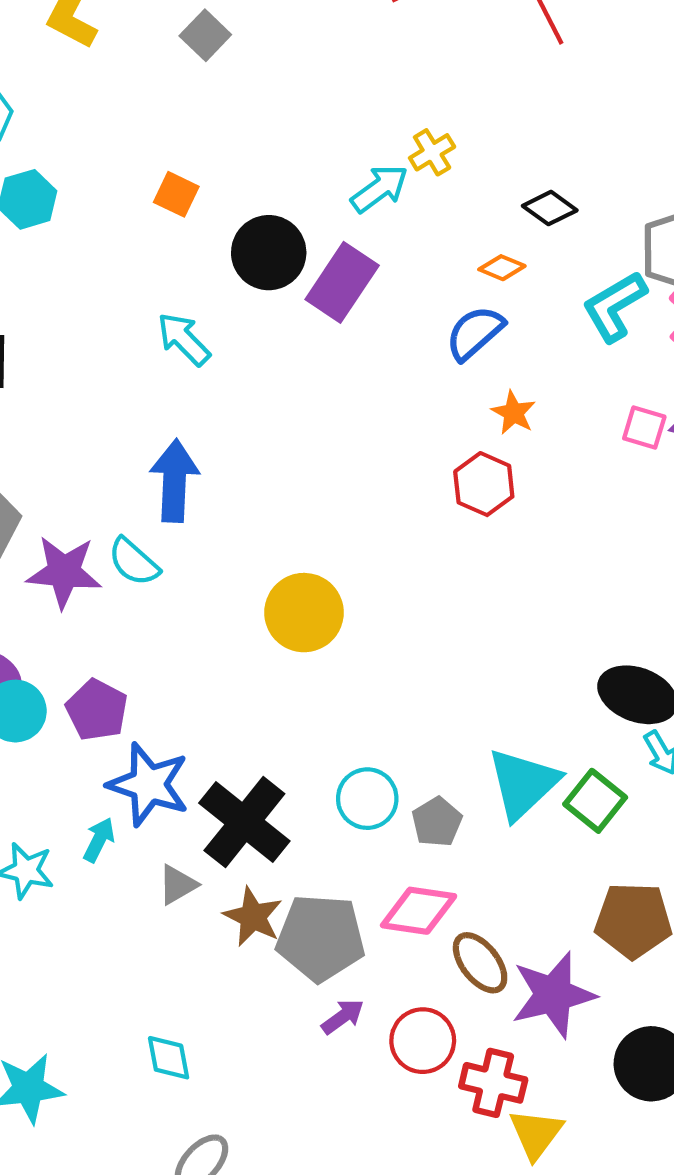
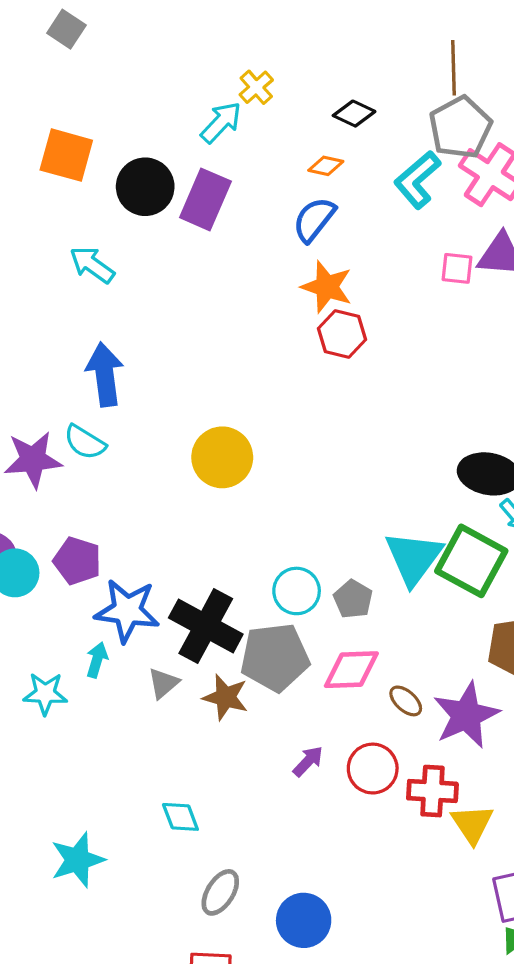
orange square: (176, 194) -> (66, 155), size x1.6
orange star: (514, 413) -> (327, 287), moved, size x1.5
green square: (595, 801) -> (471, 561), size x1.5
gray pentagon: (321, 938) -> (275, 657), moved
brown ellipse: (480, 963) -> (406, 701), size x0.7

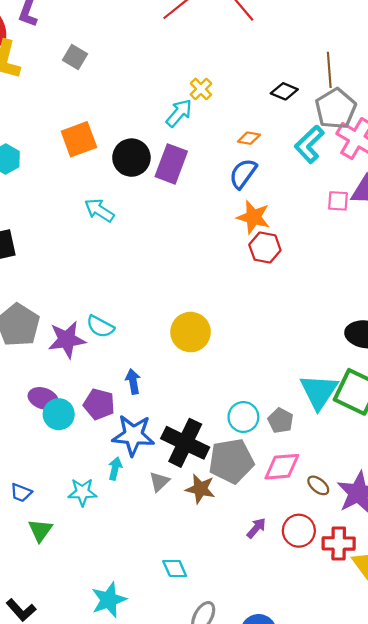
black diamond: (354, 114) -> (284, 91), moved
orange square: (66, 155) -> (79, 139), turned -33
blue arrow: (105, 375) -> (133, 381), moved, size x0.6

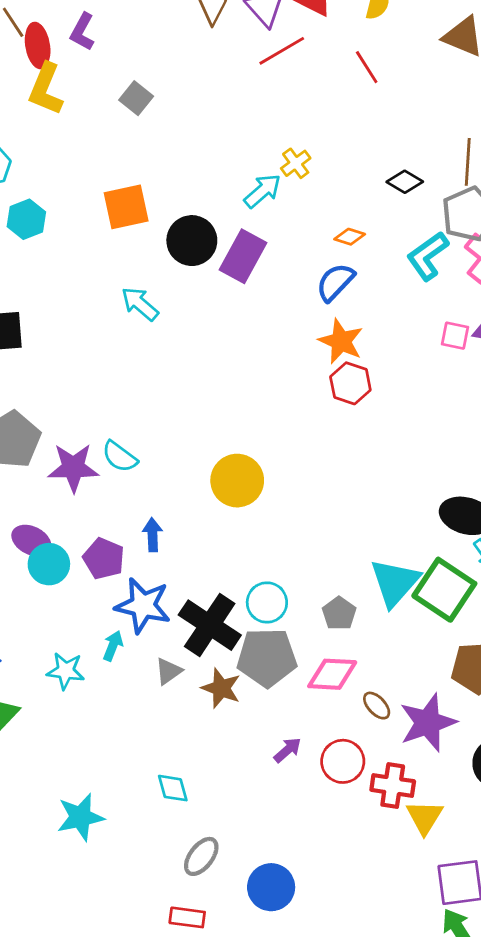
cyan circle: (243, 417) -> (267, 602), moved

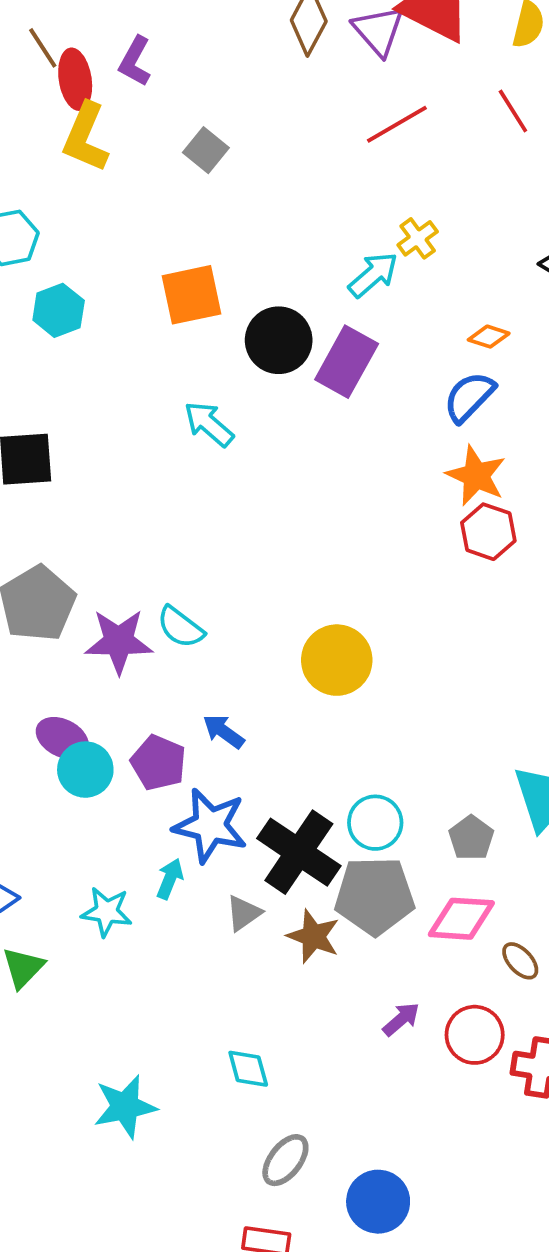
red line: (282, 51) -> (397, 124), moved
blue arrow: (153, 535) -> (224, 731), turned -52

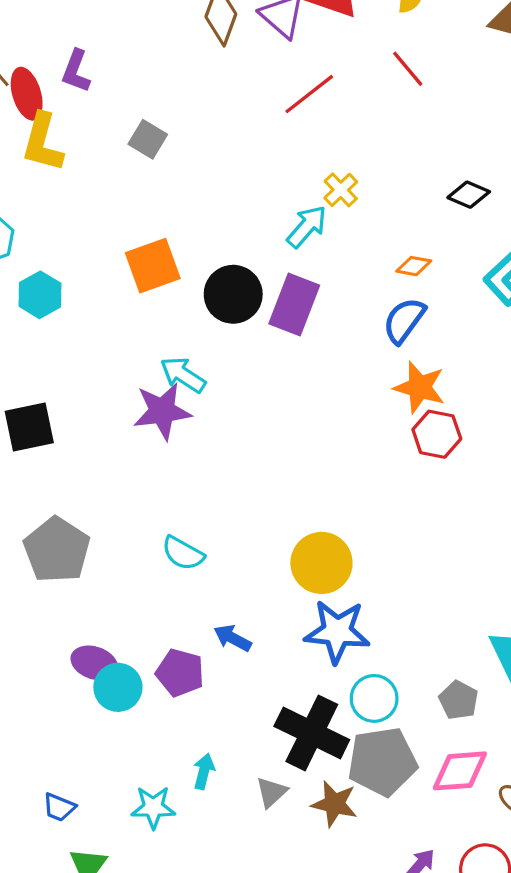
purple star: (119, 641) -> (162, 411), moved
blue star: (210, 826) -> (337, 632), moved

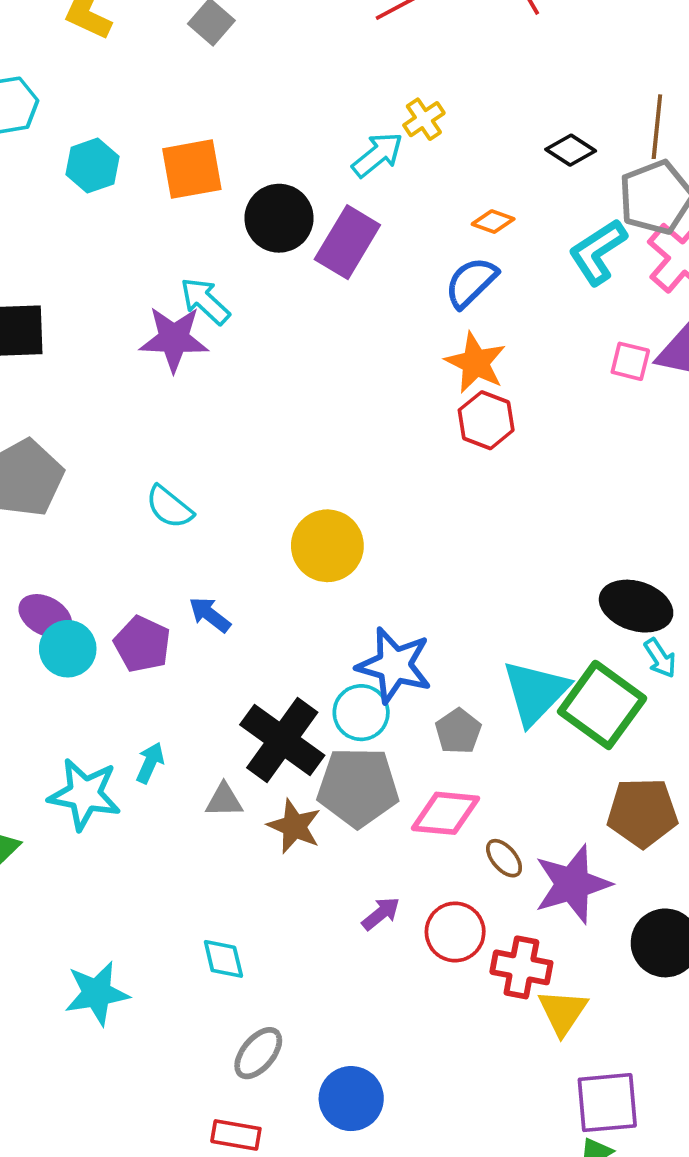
cyan hexagon: (40, 295) -> (93, 166), moved
blue star: (337, 632) -> (394, 665), moved
gray triangle: (271, 792) -> (224, 800), turned 32
cyan star: (153, 807) -> (85, 794), size x1.4

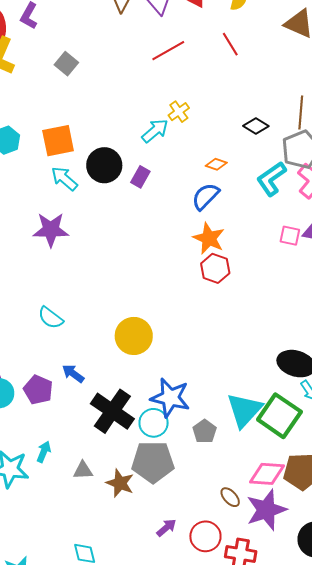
purple rectangle: (347, 242) -> (140, 177), size x0.6
cyan arrow: (205, 301) -> (64, 179), moved
black cross: (282, 740) -> (112, 411), moved
pink diamond: (445, 813) -> (267, 474), moved

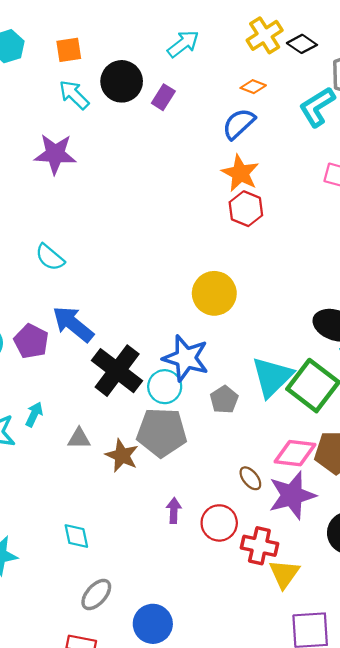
yellow cross: (179, 112) -> (265, 35), moved, size x1.4
orange square: (58, 141) -> (69, 50), size x0.7
yellow circle: (134, 336) -> (214, 293), moved
blue arrow: (73, 374) -> (73, 324), size x1.6
purple arrow: (166, 528) -> (174, 511), turned -50

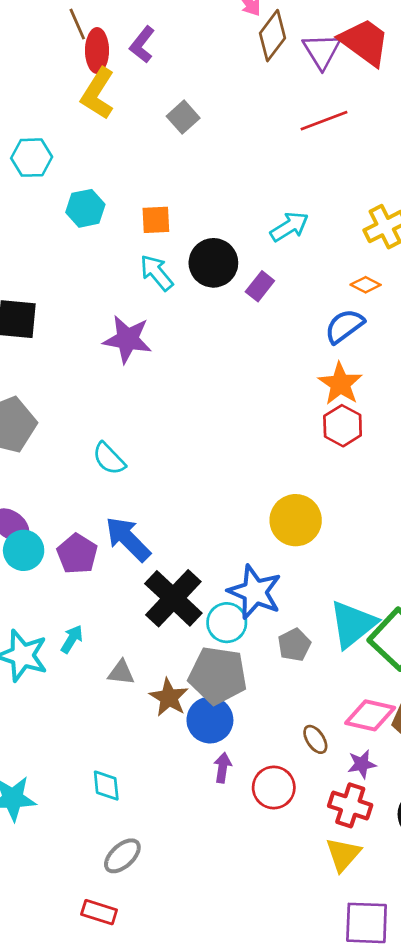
purple star: (292, 495) -> (362, 764), size x0.5
red cross: (259, 546) -> (350, 805), moved
blue circle: (153, 624) -> (210, 720), moved

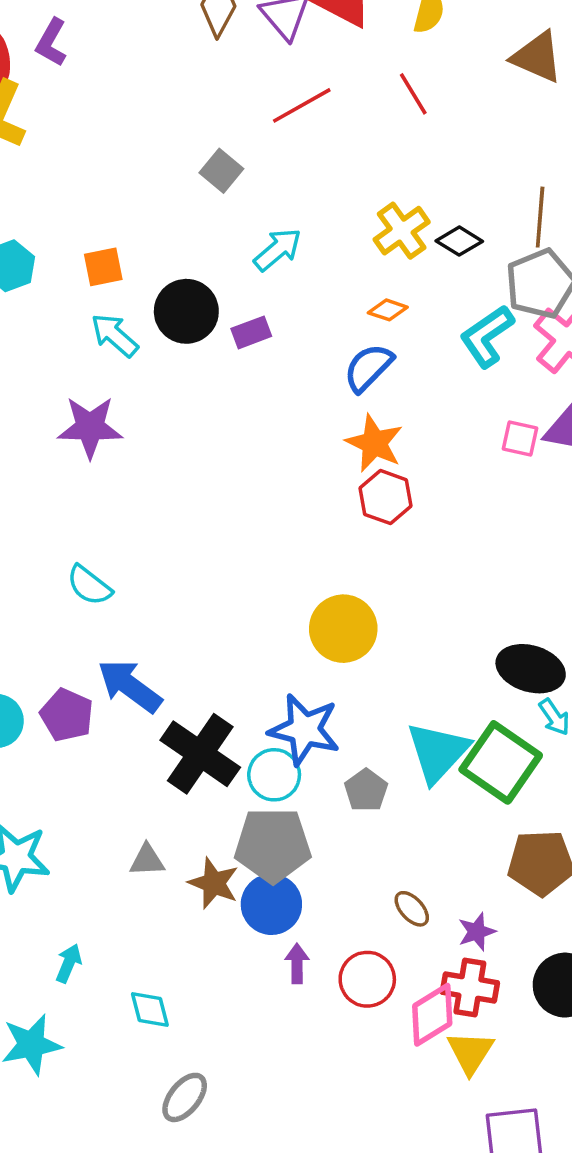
gray square: (183, 117) -> (221, 171), moved
purple rectangle: (260, 286) -> (251, 332), turned 40
cyan arrow: (72, 639) -> (69, 963), moved
pink diamond: (370, 715) -> (432, 1015), moved, turned -36

